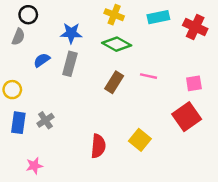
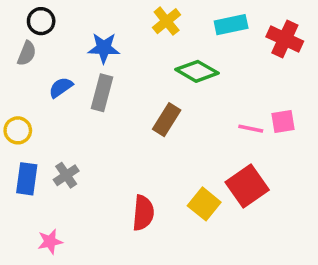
yellow cross: (114, 15) -> (167, 21), turned 30
green diamond: (117, 44) -> (197, 71), moved
pink line: (149, 76) -> (251, 129), moved
red square: (187, 117) -> (247, 186), moved

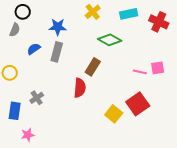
blue rectangle: (27, 179) -> (15, 111), moved
red semicircle: (143, 213) -> (80, 88), moved

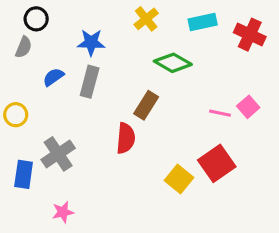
pink square: (158, 68) -> (248, 107), turned -32
gray cross: (37, 98) -> (58, 154), size x1.5
pink star: (28, 135) -> (63, 212), moved

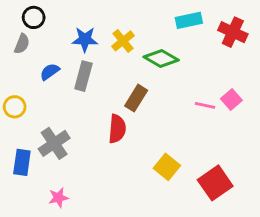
yellow cross: (146, 19) -> (123, 41), moved
red square: (217, 163) -> (215, 183), moved

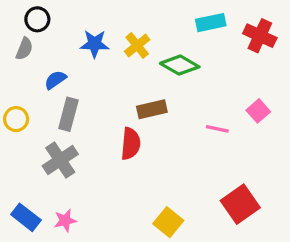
gray rectangle: (83, 76) -> (68, 114), moved
brown rectangle: (136, 98) -> (152, 109), turned 45
pink line: (205, 105) -> (217, 129), moved
blue rectangle: (22, 162) -> (26, 217), moved, turned -60
yellow square: (167, 167) -> (168, 222), moved

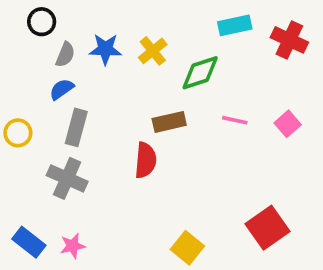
gray semicircle: (24, 49) -> (65, 55), moved
green diamond: (180, 65) -> (200, 73), turned -48
pink line: (217, 129) -> (235, 120), moved
gray cross: (60, 160) -> (67, 178), turned -32

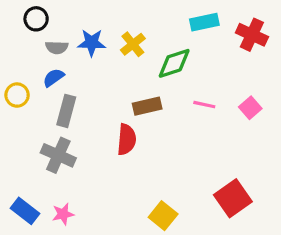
gray semicircle: (65, 55) -> (57, 47), turned 70
yellow circle: (18, 133) -> (17, 95), moved

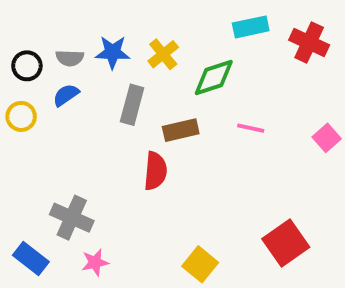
black circle: (36, 19) -> (27, 66), moved
pink square: (250, 108) -> (327, 138), moved
gray rectangle: (66, 111) -> (132, 105), moved
gray cross: (58, 155) -> (72, 218), moved
pink star: (63, 214) -> (95, 262), moved

